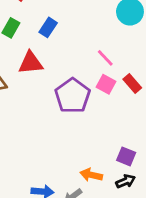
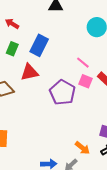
blue rectangle: (48, 27) -> (39, 45), size x1.5
orange arrow: (91, 175) -> (82, 148), turned -147

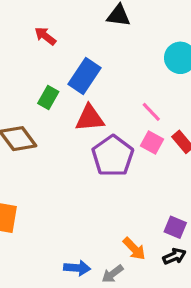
green rectangle: (12, 49) -> (48, 98), moved
red triangle: (29, 72) -> (90, 118), moved

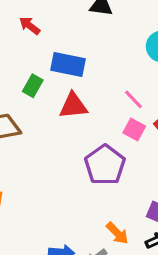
blue rectangle: (84, 76) -> (68, 65), turned 68
purple pentagon: (113, 156) -> (105, 165), moved

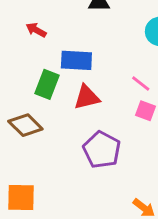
green rectangle: (33, 86) -> (47, 84), size x1.4
purple pentagon: (105, 165) -> (102, 150), moved

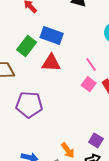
purple pentagon: (102, 150) -> (29, 105), moved, turned 30

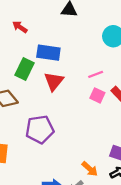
red triangle: (51, 63) -> (54, 81), turned -42
pink line: (91, 64) -> (96, 74), turned -64

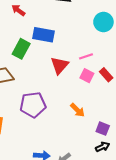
red triangle: (54, 81) -> (60, 65), moved
orange arrow: (90, 169) -> (77, 110), moved

